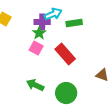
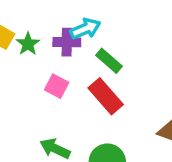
green rectangle: (74, 23) -> (109, 61), moved, turned 49
green star: (39, 33) -> (28, 44), moved

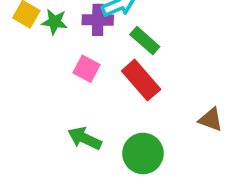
green star: (28, 44) -> (55, 22), turned -30

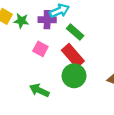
green circle: (143, 153) -> (74, 76), moved

